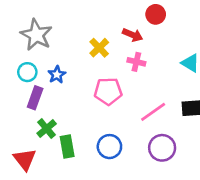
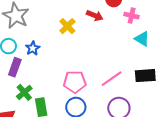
pink cross: (136, 62) -> (132, 16), moved
pink pentagon: (108, 91) -> (75, 82), moved

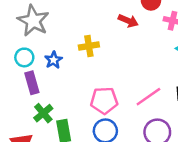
yellow cross: (67, 26) -> (89, 46), moved, turned 35
purple rectangle: (15, 67) -> (32, 83), turned -36

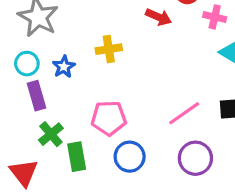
pink pentagon: (104, 100) -> (109, 118), moved

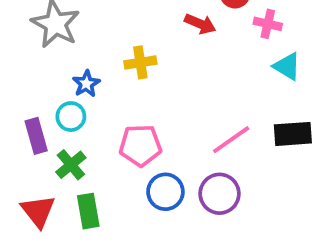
cyan circle: (27, 64) -> (71, 117), moved
purple rectangle: (37, 96) -> (36, 136), moved
green rectangle: (77, 157) -> (88, 211), moved
purple circle: (195, 158) -> (220, 194), moved

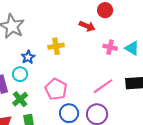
pink cross: (268, 24) -> (110, 47), moved
pink pentagon: (140, 145) -> (56, 89), turned 30

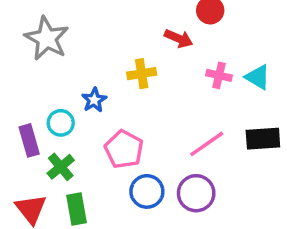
yellow cross: (56, 46) -> (142, 74), moved
blue star: (28, 57) -> (94, 100), moved

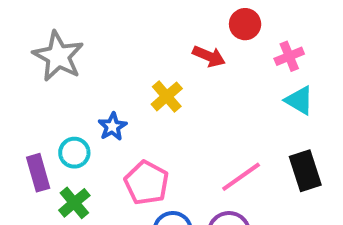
yellow cross: (142, 74) -> (167, 96), turned -32
pink cross: (219, 75) -> (289, 56), moved, turned -35
black rectangle: (263, 139) -> (305, 171), turned 76

